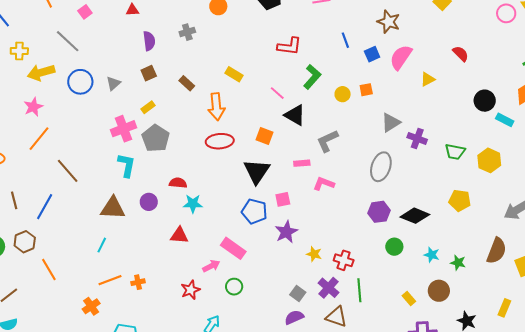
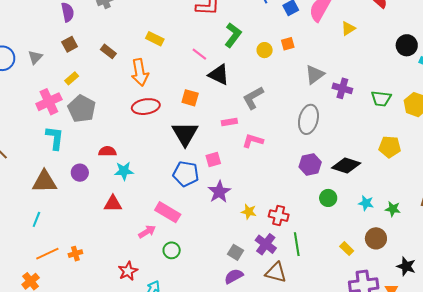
red star: (190, 290) -> (128, 271), moved

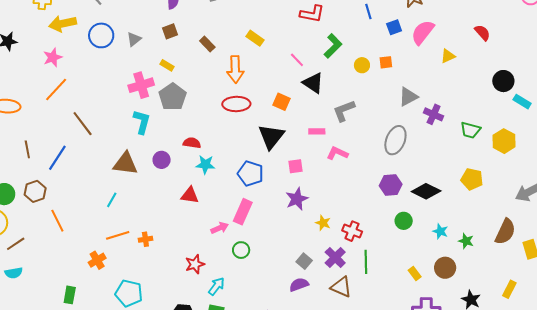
yellow rectangle: (72, 78) -> (167, 65), turned 64
blue pentagon: (186, 174) -> (250, 174), moved
pink rectangle: (168, 212) -> (243, 212), turned 75

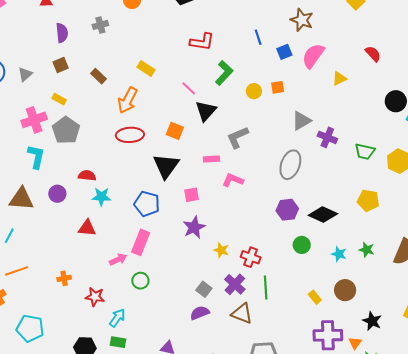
orange arrow: (235, 69) -> (128, 100), turned 32
black triangle: (313, 83) -> (206, 111), turned 40
orange cross: (145, 239) -> (64, 278), moved
green star: (466, 241) -> (367, 250), moved
red star: (195, 264) -> (95, 297), turned 30

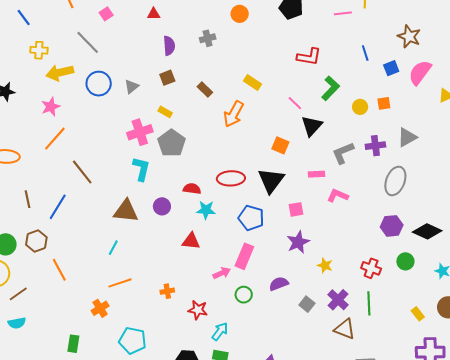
red ellipse: (130, 135) -> (231, 178), moved
purple cross: (327, 137) -> (375, 146), moved, turned -30
red cross: (251, 257) -> (371, 268), moved
purple semicircle: (200, 313) -> (279, 284), moved

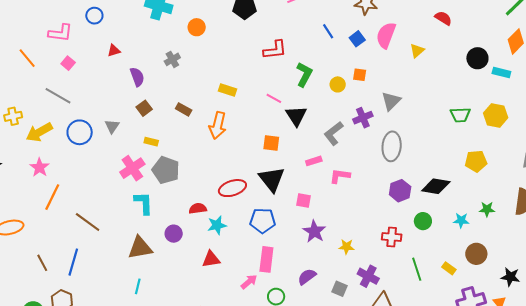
orange square: (384, 103) -> (360, 75), turned 32
pink square: (296, 209) -> (304, 201), turned 35
green line: (369, 303) -> (417, 269), moved

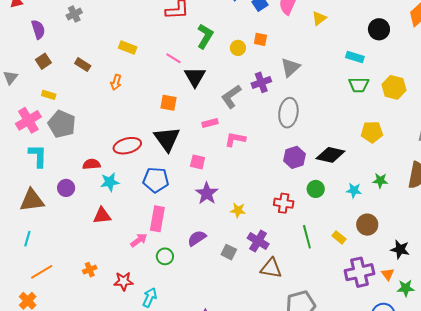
cyan rectangle: (501, 72) -> (355, 57), moved
orange arrow: (218, 125) -> (116, 82), size x0.6

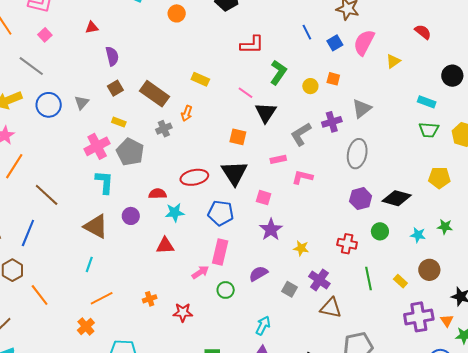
gray cross: (74, 14) -> (164, 129), moved
brown rectangle: (83, 65) -> (154, 94), size x1.8
brown triangle: (32, 200) -> (96, 226), turned 32
cyan arrow: (150, 298) -> (263, 326), moved

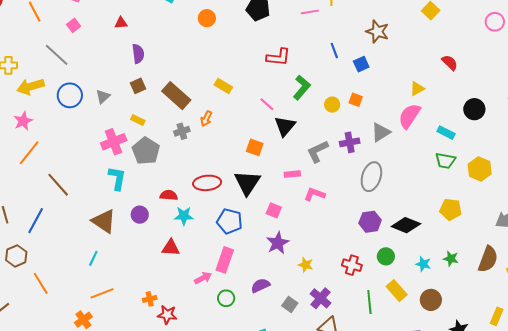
pink semicircle: (364, 43) -> (409, 116), moved
yellow rectangle: (400, 281) -> (397, 291), moved, size x1.5
red star: (183, 312) -> (167, 315), moved

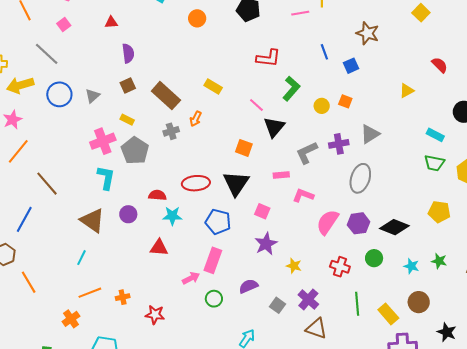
pink semicircle: (409, 116) -> (328, 222), moved
yellow rectangle: (397, 291) -> (388, 314), moved
orange cross: (150, 299) -> (123, 297), moved

